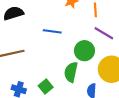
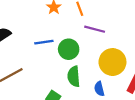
green circle: (84, 51) -> (69, 49), moved

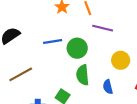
yellow circle: (112, 62) -> (121, 60), size x0.7

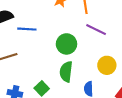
blue line: (53, 41) -> (27, 29), moved

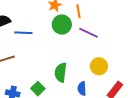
green circle: (66, 44) -> (62, 25), moved

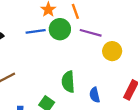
blue line: (23, 33) -> (36, 31), moved
yellow circle: (99, 66) -> (112, 51), moved

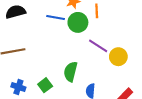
purple line: (91, 33) -> (98, 46), moved

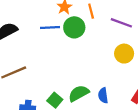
purple line: (98, 46) -> (121, 23), moved
green semicircle: (71, 72) -> (79, 93), moved, turned 60

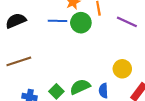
yellow circle: (124, 54) -> (122, 69), moved

